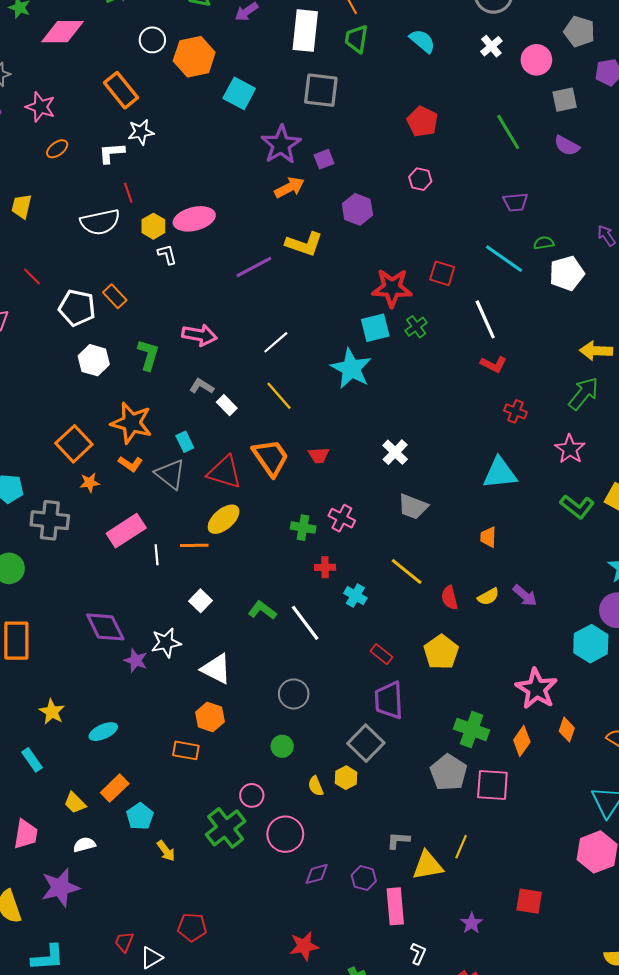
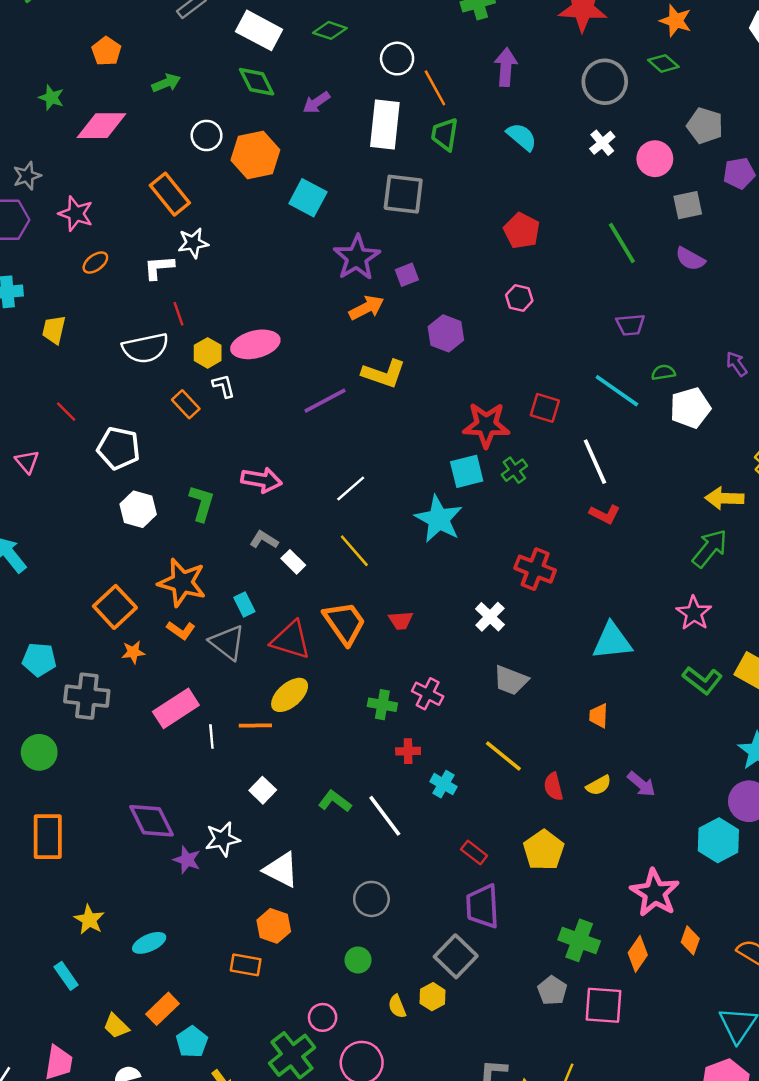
orange rectangle: (115, 296) -> (186, 404), moved
red cross: (515, 411) -> (535, 569), moved, size x1.5
gray pentagon: (449, 772) -> (552, 991), size x0.7

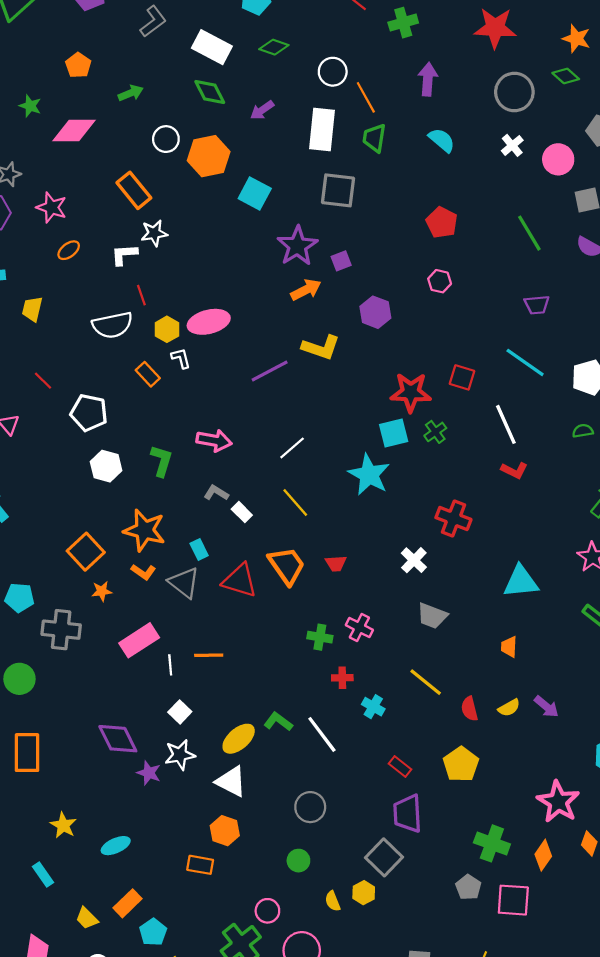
green semicircle: (663, 372) -> (583, 431), moved
yellow ellipse: (290, 695) -> (239, 739), moved
white square: (263, 790) -> (180, 712), moved

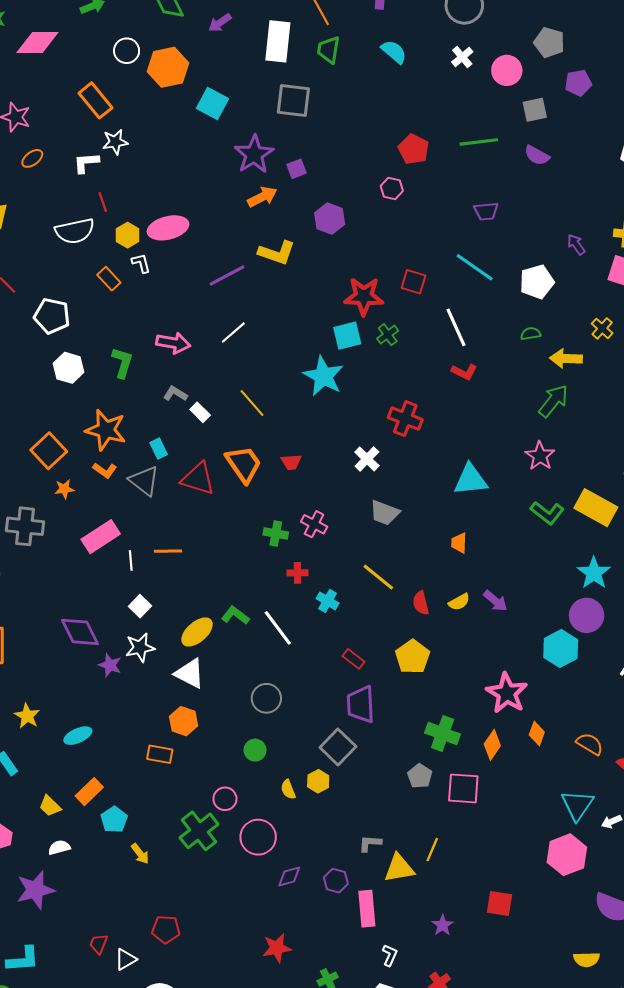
red pentagon: (442, 222) -> (414, 149), moved
green line: (529, 233) -> (479, 142), turned -66
white line: (292, 448) -> (233, 333), moved

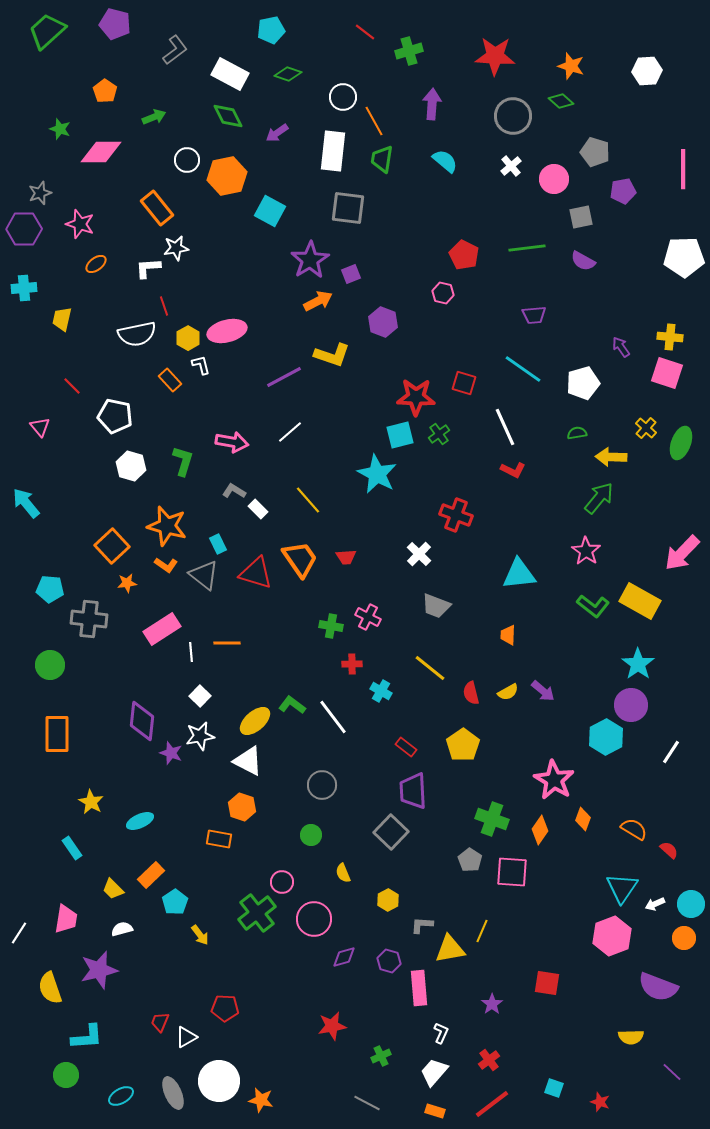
purple diamond: (80, 632) -> (142, 721), turned 33
yellow hexagon: (318, 781) -> (388, 900), moved

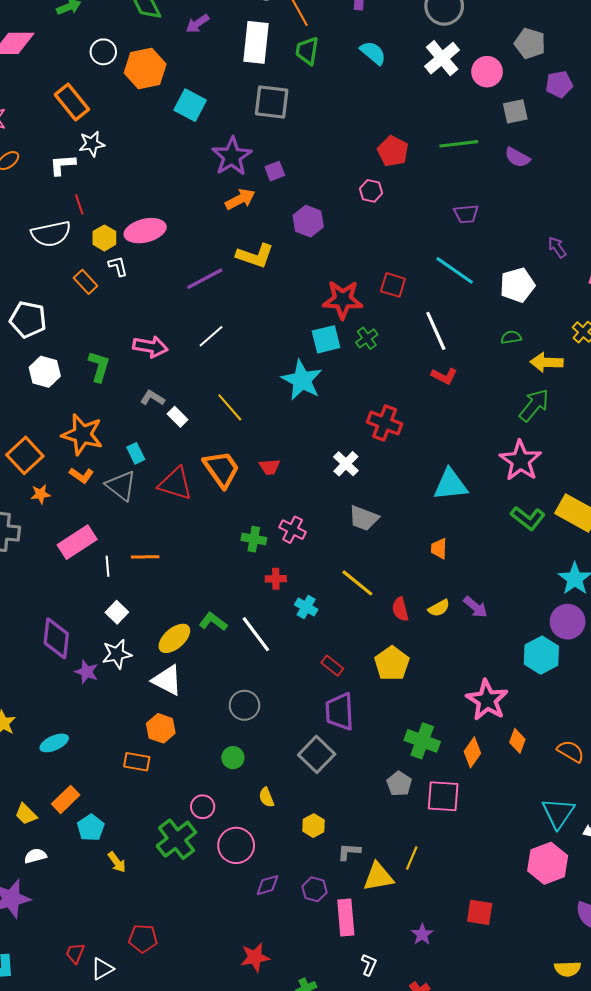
white cross: (511, 166) -> (442, 58), size x1.6
pink star: (586, 551) -> (520, 461), size x1.4

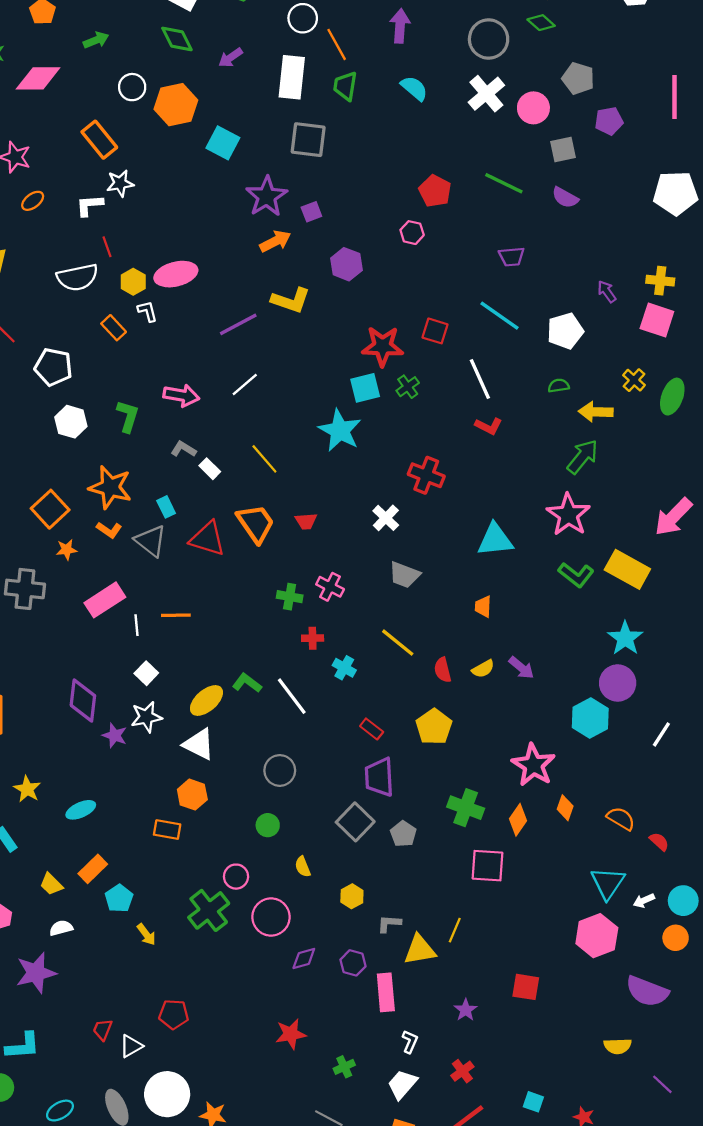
green line: (459, 144) -> (504, 183), turned 33
gray pentagon: (399, 784) -> (403, 834), moved

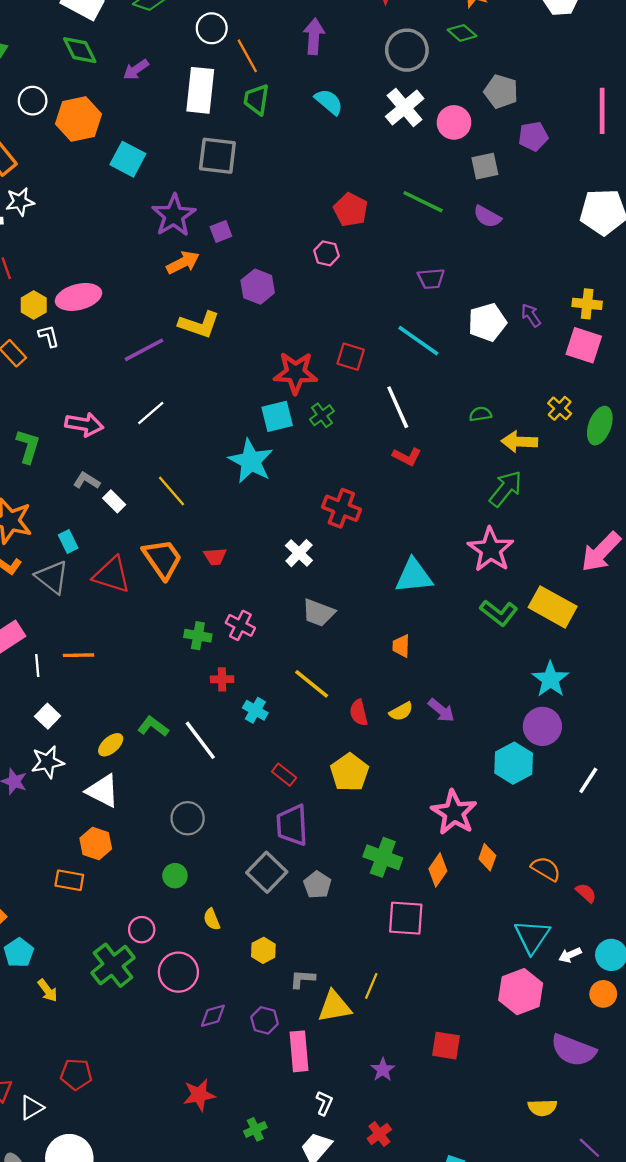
white pentagon: (565, 331) -> (487, 322), moved
yellow ellipse: (206, 701) -> (111, 745), size x0.7

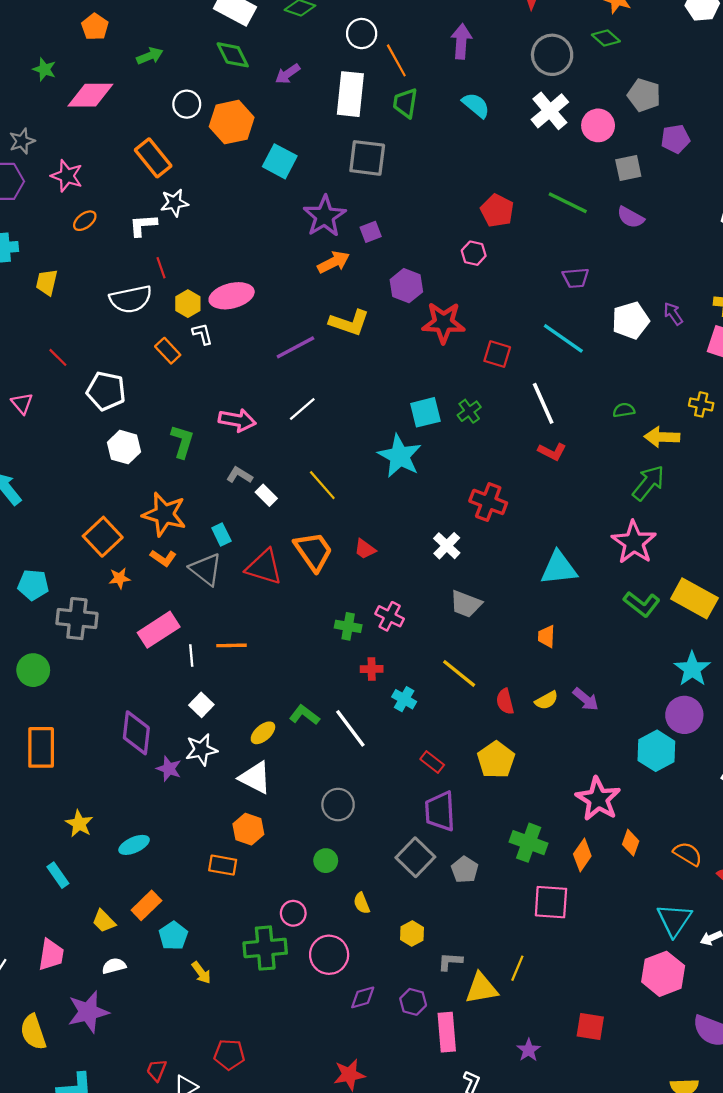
red star: (296, 373) -> (443, 323), moved
yellow cross: (560, 408) -> (701, 404), turned -30
red trapezoid: (215, 556) -> (365, 549), turned 40
green cross: (113, 965) -> (265, 948), turned 33

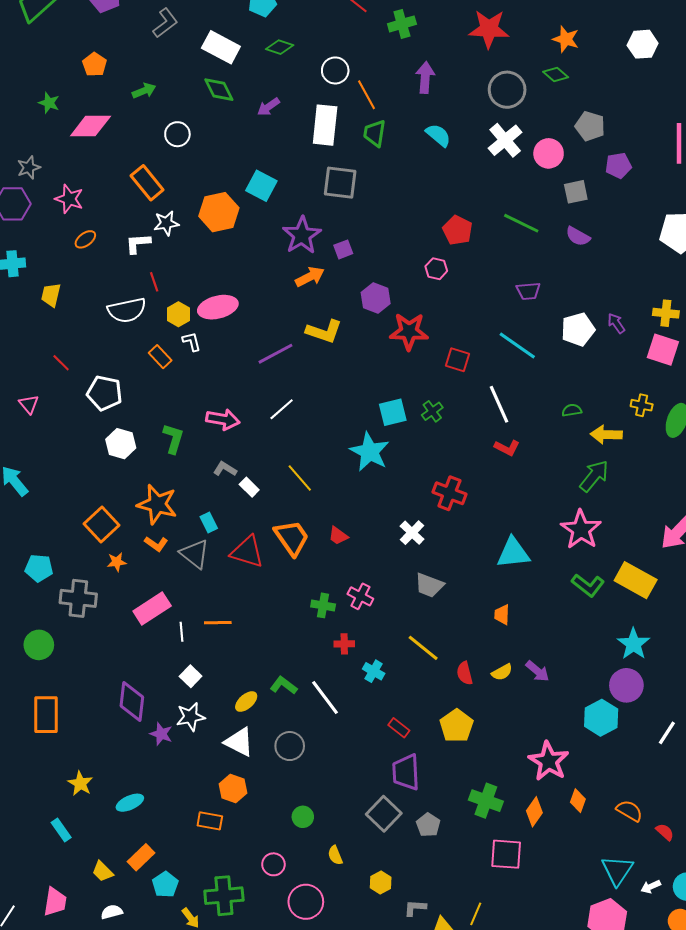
orange hexagon: (232, 122) -> (219, 212), moved
gray circle: (338, 805) -> (290, 746), moved
green cross: (265, 948) -> (224, 896), moved

